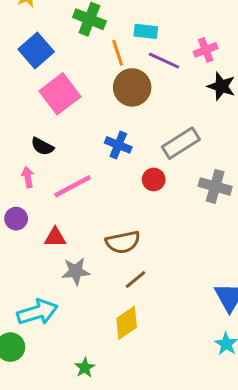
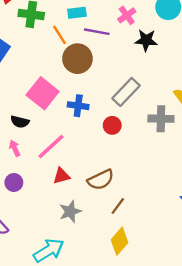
pink square: (60, 94) -> (43, 93), moved
red triangle: (55, 237) -> (61, 176), moved

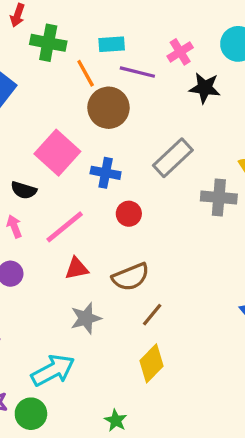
red circle: (112, 125) -> (129, 214), moved

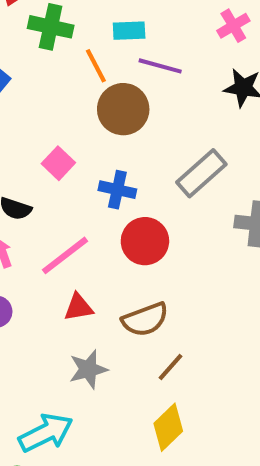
pink cross: (180, 52) -> (233, 26), moved
pink square: (57, 153) -> (58, 163), size x0.6
red circle: (129, 214) -> (145, 241), size x1.5

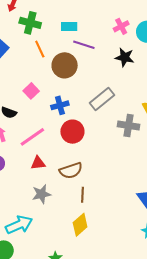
orange line: (96, 66) -> (40, 49), moved
blue cross: (117, 190) -> (60, 105), turned -30
brown line: (171, 367) -> (82, 195), turned -42

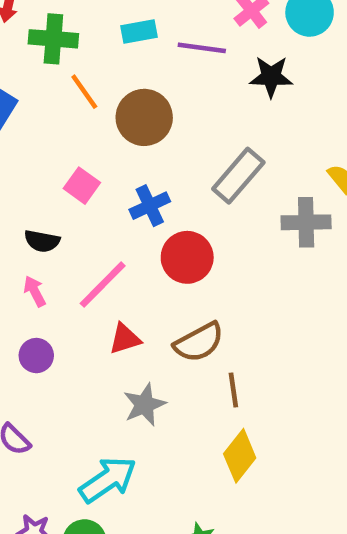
purple line: (84, 45) -> (202, 48), moved

